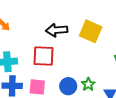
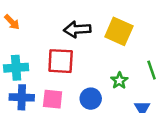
green star: (88, 84) -> (119, 81), moved

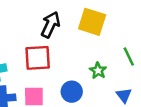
black arrow: (77, 29) -> (50, 25), turned 125

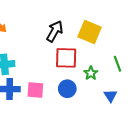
red square: (38, 58) -> (66, 58), moved

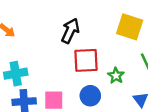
yellow square: (90, 32) -> (130, 27), moved

